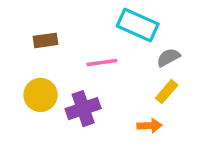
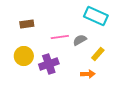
cyan rectangle: (138, 25) -> (96, 16), moved
gray semicircle: (168, 57) -> (80, 40), moved

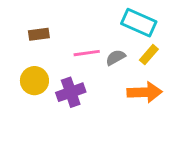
yellow rectangle: (98, 54) -> (149, 55), moved
orange arrow: (88, 74) -> (145, 92), moved, size x1.6

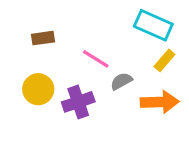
pink line: (87, 53) -> (96, 59), turned 40
gray semicircle: (116, 57) -> (121, 81), moved

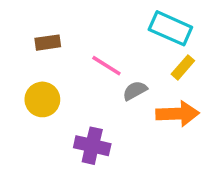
purple cross: (78, 102) -> (92, 146), moved, turned 32

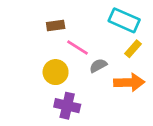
brown rectangle: (48, 43) -> (56, 26), moved
yellow circle: (42, 99) -> (56, 72), moved

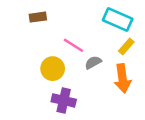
brown rectangle: (56, 26) -> (38, 17), moved
orange arrow: (129, 82) -> (123, 78), turned 84

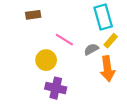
cyan rectangle: (118, 20) -> (103, 17), turned 50
gray semicircle: (93, 62) -> (91, 49), moved

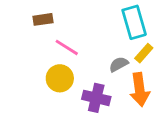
pink line: (64, 40) -> (67, 47), moved
purple cross: (56, 88) -> (96, 98), moved

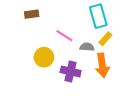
pink line: (67, 47) -> (64, 36), moved
gray semicircle: (119, 64) -> (87, 47), turned 32

